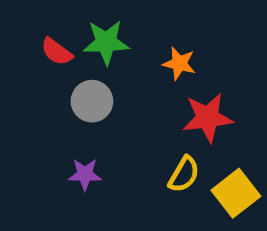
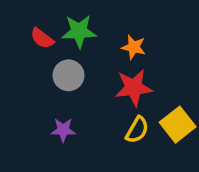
red star: (208, 118) -> (134, 88), moved
yellow square: (236, 193) -> (178, 125), moved

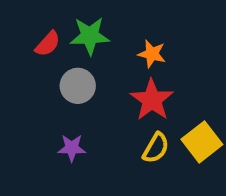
red semicircle: (42, 38) -> (48, 44), turned -85
red star: (134, 88) -> (152, 100), turned -30

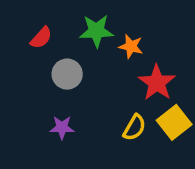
green star: (90, 36) -> (96, 31), moved
red star: (152, 100) -> (157, 83), moved

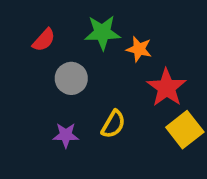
yellow semicircle: (134, 128) -> (113, 124), moved

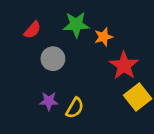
orange star: (139, 49) -> (103, 37), turned -30
yellow semicircle: (113, 124) -> (75, 108), moved

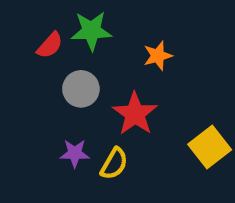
green star: (76, 25) -> (91, 31), moved
red star: (124, 66) -> (135, 114), moved

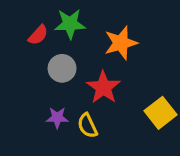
orange star: (158, 56) -> (121, 43), size x1.5
yellow semicircle: (114, 164) -> (87, 126), turned 125

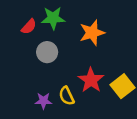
red star: (103, 87) -> (91, 80), moved
purple star: (57, 118) -> (43, 101), moved

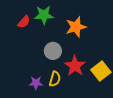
gray circle: (47, 52) -> (53, 51), moved
yellow semicircle: (67, 96) -> (55, 79), turned -140

